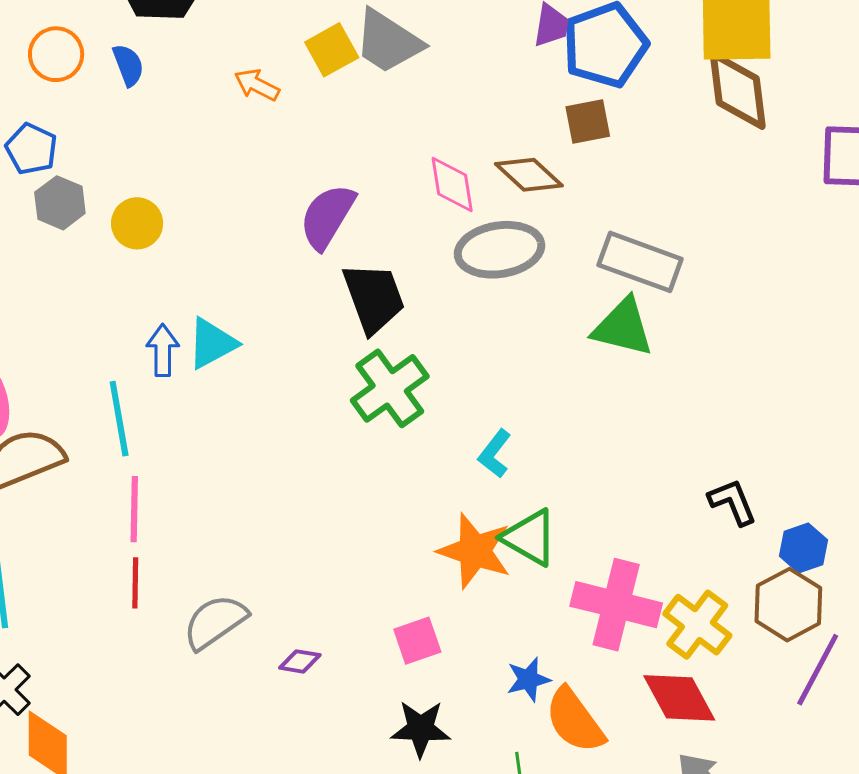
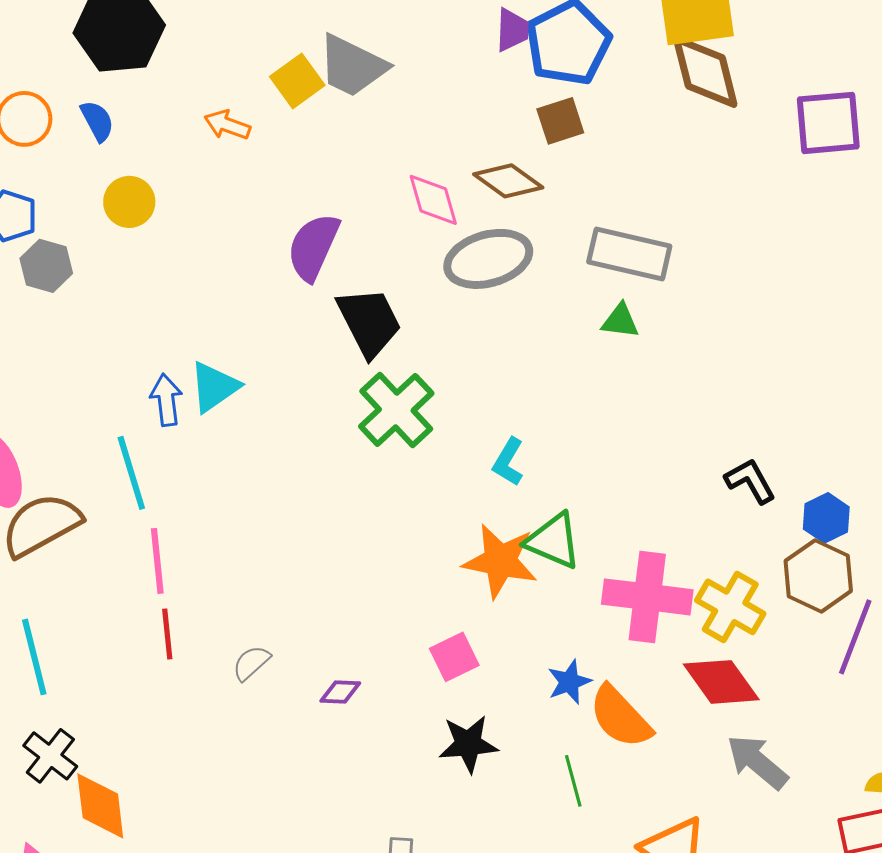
yellow circle: (137, 223) -> (129, 202), moved
green triangle: (623, 327) -> (620, 321), size x0.6
gray semicircle: (215, 622) -> (251, 663), size x0.6

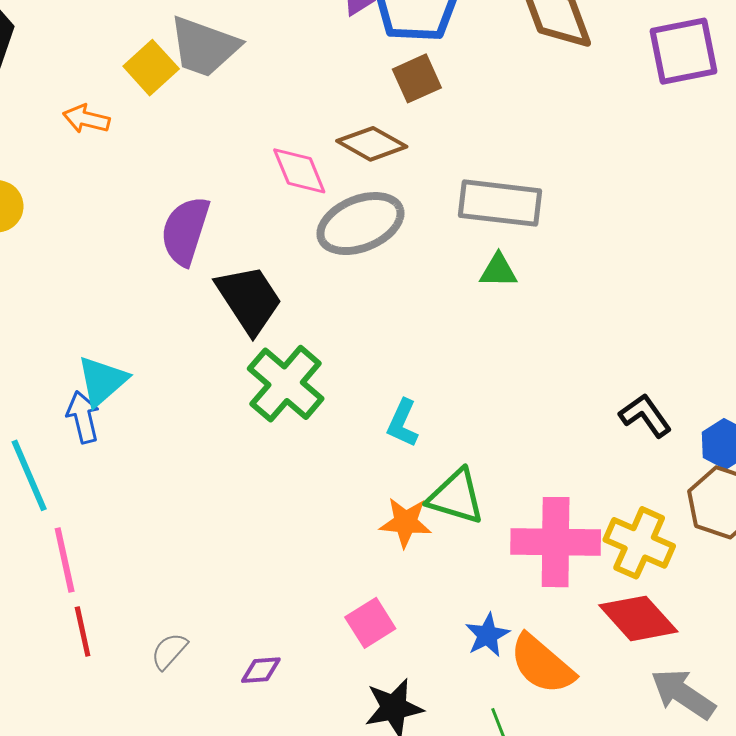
blue arrow: (166, 400) -> (83, 417), moved
orange star: (500, 561) -> (406, 522), size x0.7

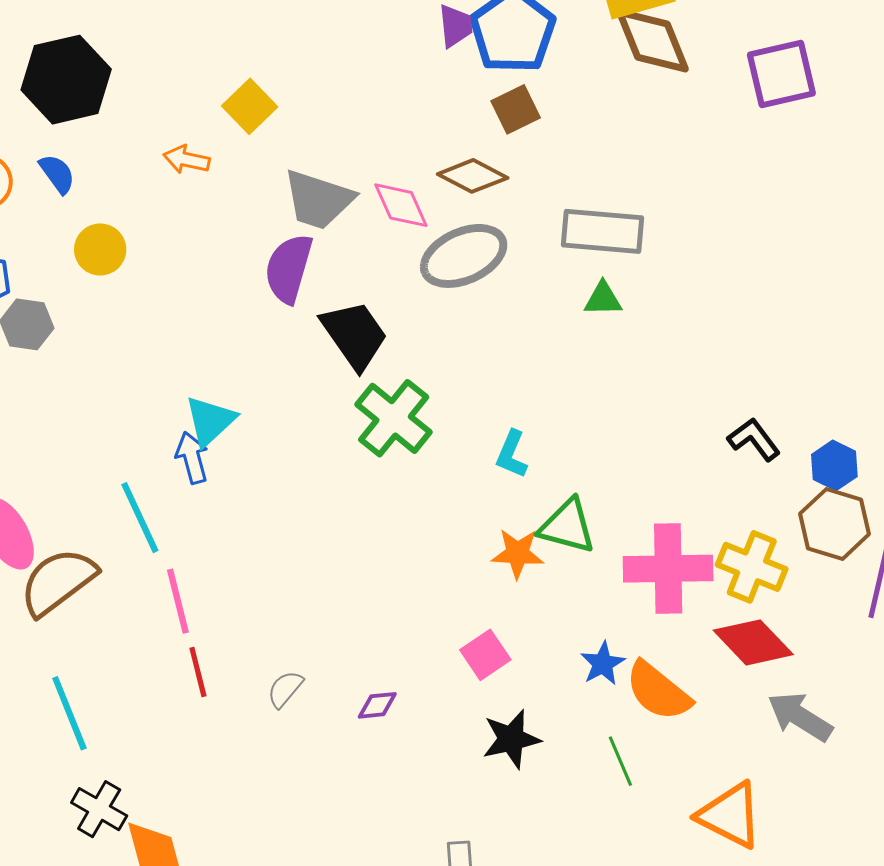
gray trapezoid: (204, 47) -> (318, 200), moved

